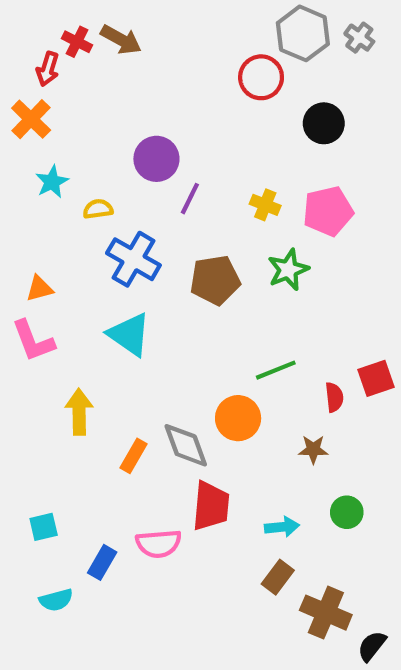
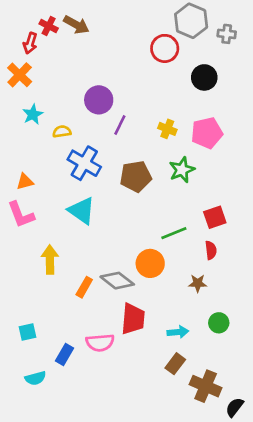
gray cross: (359, 38) -> (227, 34), moved, turned -30
red square: (376, 378) -> (215, 217), moved
gray diamond: (186, 445) -> (117, 281), turned -32

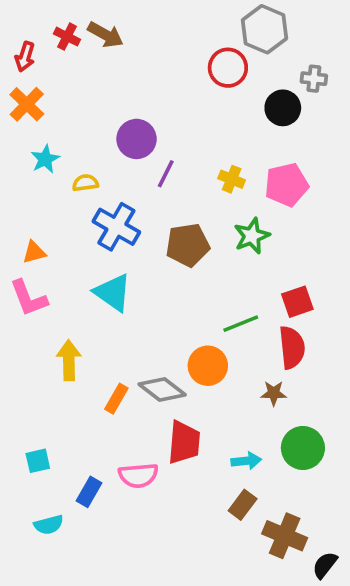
gray cross: (227, 34) -> (314, 79), moved
red arrow: (30, 43) -> (25, 57), moved
red semicircle: (211, 250) -> (292, 347), size x1.6
green circle: (219, 323) -> (303, 448), size x1.5

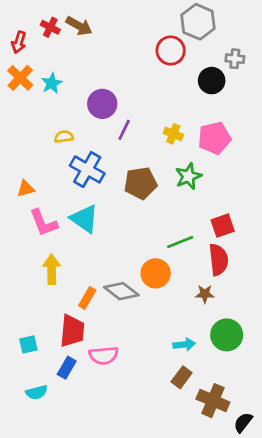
cyan star: (45, 159) -> (52, 83), moved
pink L-shape: (29, 298) -> (43, 223), moved
red trapezoid: (184, 442) -> (72, 331), moved

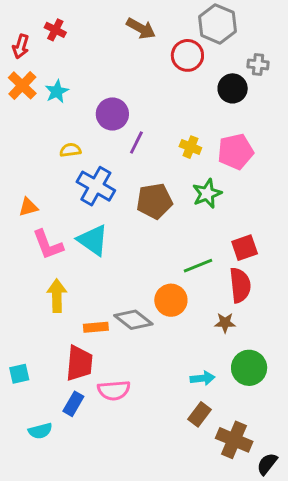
brown arrow: (79, 26) -> (141, 28), moved
orange rectangle: (87, 298) -> (96, 327), turned 55
cyan square: (28, 344) -> (19, 374), moved

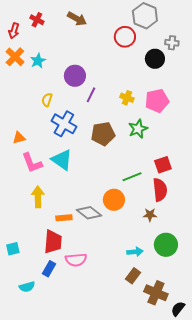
brown arrow: (141, 28) -> (77, 19), moved
yellow semicircle: (70, 150) -> (47, 100), turned -64

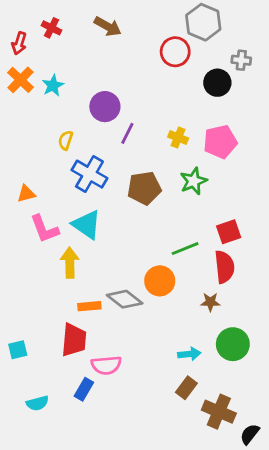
yellow arrow: (38, 197) -> (70, 263), moved
blue rectangle: (49, 269) -> (84, 389), moved

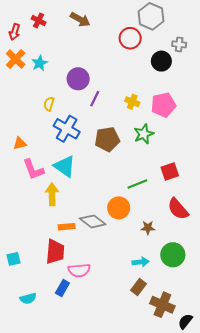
red semicircle: (224, 267) -> (178, 209), moved, turned 145
brown star: (210, 302) -> (148, 228), moved

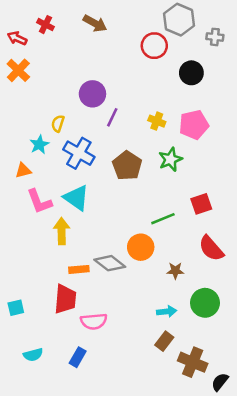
red arrow: (15, 32) -> (17, 38), turned 98
gray cross: (179, 44) -> (215, 37), moved
cyan star: (40, 63) -> (39, 145), moved
brown pentagon: (107, 139) -> (127, 166), turned -30
blue rectangle: (62, 288) -> (78, 357), moved

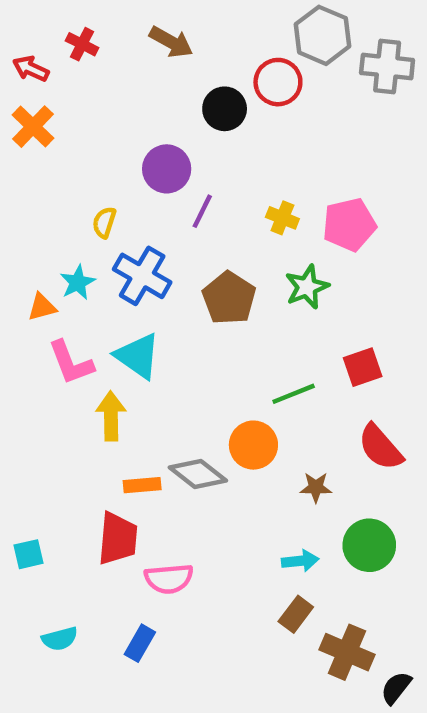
gray cross: (215, 37) -> (387, 66), size x1.6
black circle: (191, 73) -> (225, 109), moved
cyan star: (39, 145) -> (78, 282), moved

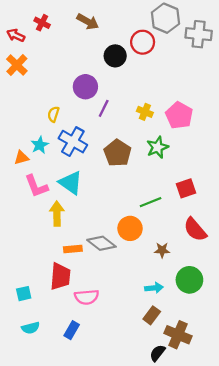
pink pentagon: (349, 225) -> (179, 115), turned -30
cyan square: (29, 554) -> (24, 294), moved
black semicircle: (396, 688) -> (157, 353), moved

